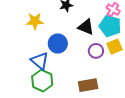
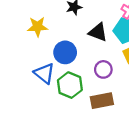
purple circle: (96, 51) -> (103, 69), moved
green hexagon: (42, 81) -> (70, 85), moved

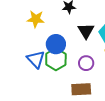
black triangle: (98, 32) -> (86, 31), turned 30
green hexagon: (70, 85) -> (56, 59), moved

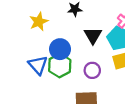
yellow star: (36, 19) -> (39, 22), turned -30

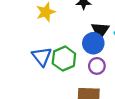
blue circle: (60, 49) -> (93, 43), moved

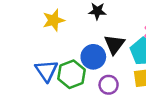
blue circle: (93, 43) -> (93, 57), moved

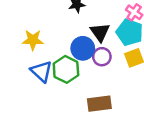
yellow star: (54, 20) -> (33, 40), moved, turned 30
purple circle: (109, 85) -> (102, 57), moved

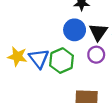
yellow star: (33, 40) -> (17, 56), moved
blue circle: (83, 48) -> (75, 30), moved

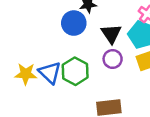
blue circle: (75, 30) -> (74, 23), moved

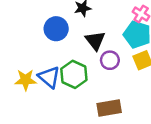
blue circle: (74, 23) -> (56, 29), moved
black triangle: (111, 34) -> (95, 41), moved

